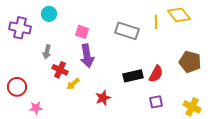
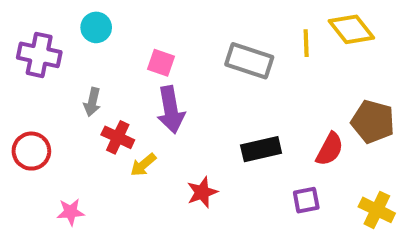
red semicircle: (156, 74) -> (330, 149), moved
red circle: (17, 87) -> (31, 151), moved

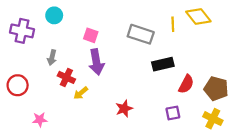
brown pentagon: (373, 122) -> (216, 89), moved
black rectangle: (261, 149) -> (163, 64), moved
red star: (202, 192) -> (124, 109), moved

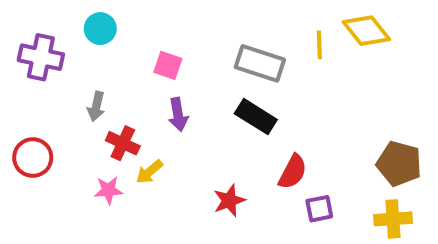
purple arrow: (96, 62) -> (178, 115), size x0.7
black rectangle: (163, 64) -> (256, 117), moved, turned 45
red semicircle: (186, 84) -> (293, 172), moved
yellow cross: (213, 119) -> (393, 219), turned -30
pink star: (40, 120) -> (108, 190), moved

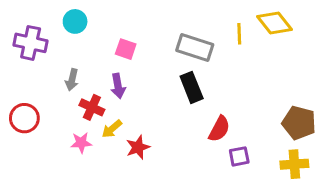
purple arrow: (178, 115) -> (118, 86), moved
black rectangle: (256, 117) -> (192, 87), turned 36
red star: (229, 201) -> (138, 147), moved

